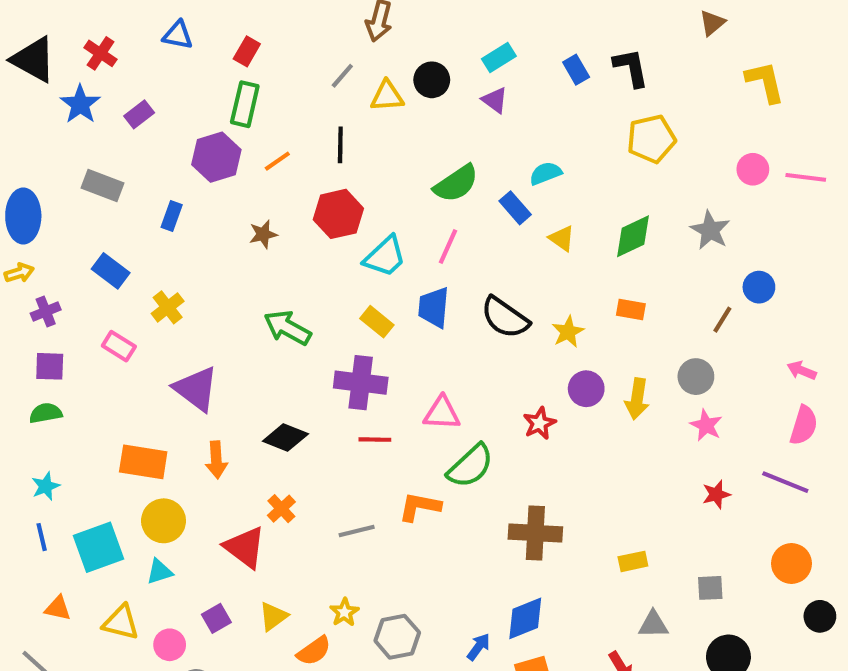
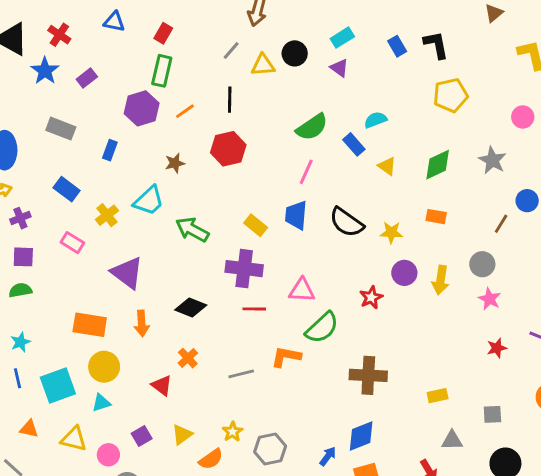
cyan trapezoid: (385, 257) -> (149, 201), moved
yellow star: (568, 332) -> (391, 232), turned 30
red triangle: (245, 547) -> (162, 385), size x0.7

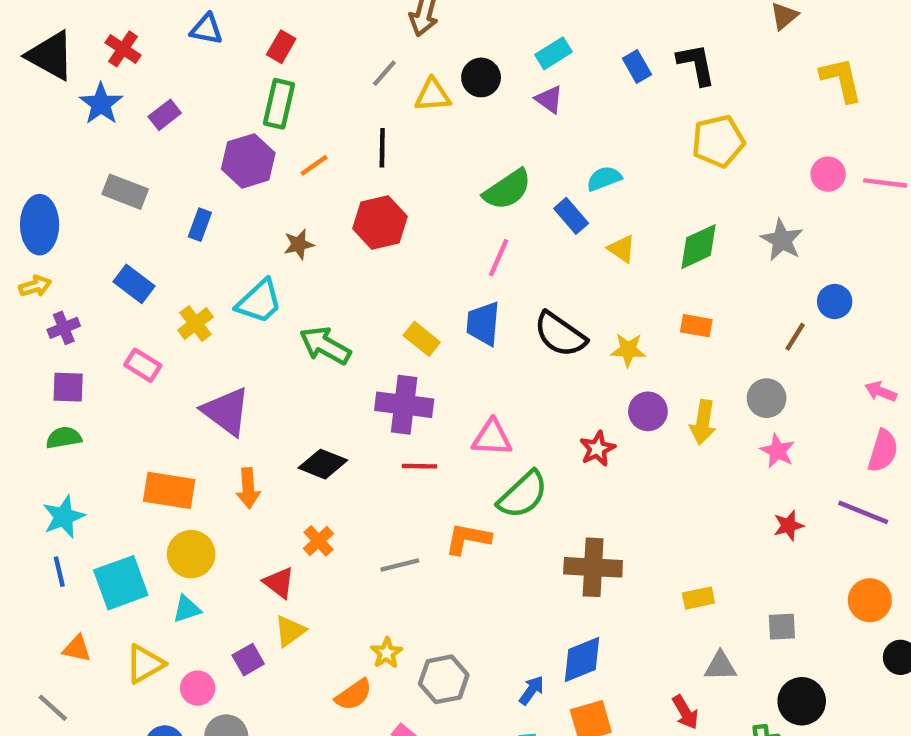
cyan star: (20, 342) -> (64, 517), size x1.4
yellow triangle: (182, 435) -> (290, 631), moved
yellow triangle: (74, 439) -> (145, 664), turned -44

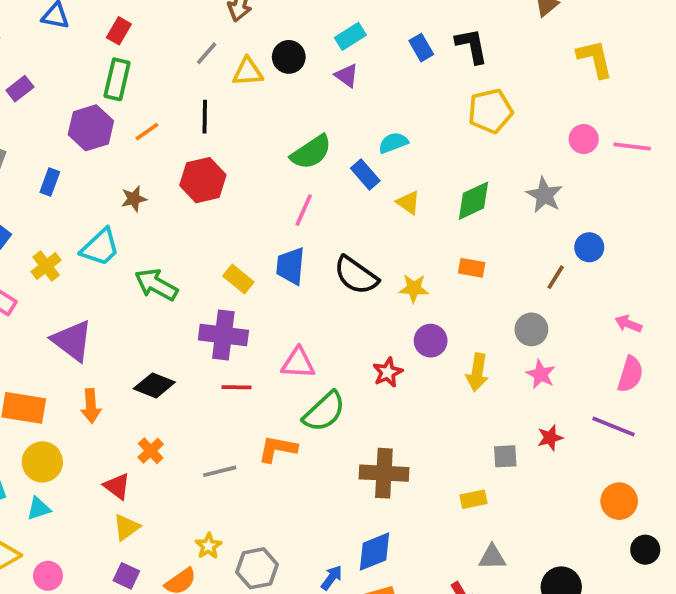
yellow arrow: (703, 422) -> (477, 372), moved
gray square: (782, 627) -> (505, 456), moved
purple square: (248, 660) -> (126, 576), moved, turned -35

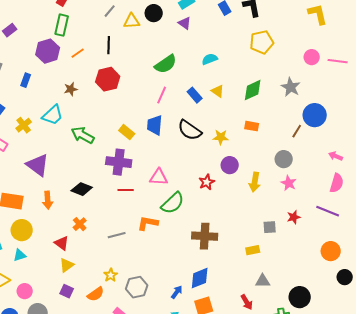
blue rectangle: (365, 175) -> (195, 95), moved
blue circle: (589, 247) -> (315, 115), size x1.5

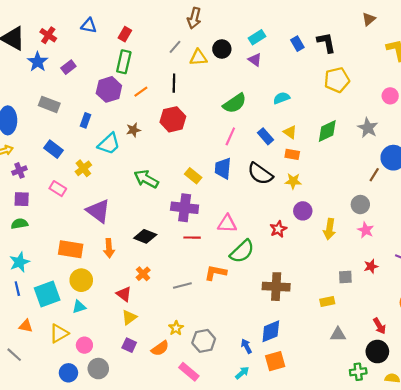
cyan trapezoid: (53, 115) -> (109, 144), moved
orange rectangle: (252, 126) -> (292, 154), moved
blue arrow: (177, 292) -> (246, 346), turned -64
red arrow: (247, 302) -> (379, 326), moved

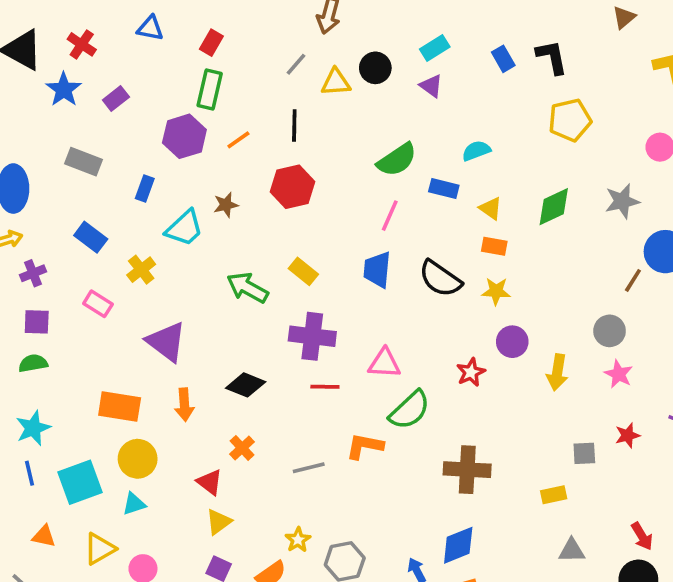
gray star: (368, 128) -> (622, 201), turned 30
blue rectangle: (266, 136) -> (444, 189), moved, turned -35
yellow rectangle: (193, 176) -> (303, 271), moved

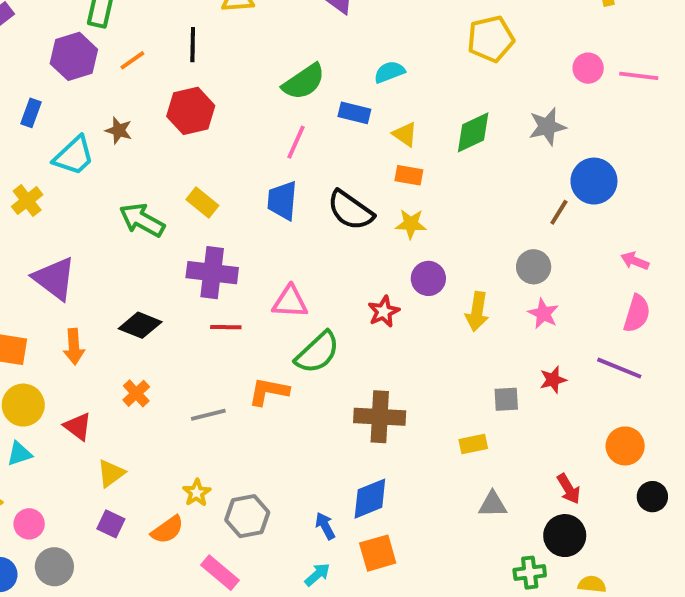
brown star: (226, 205) -> (119, 130), turned 30
red triangle: (210, 482) -> (78, 426), moved

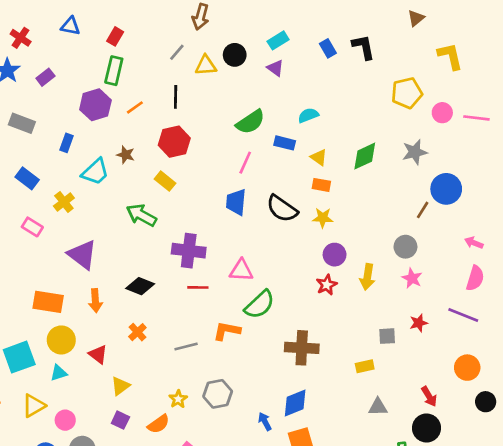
yellow pentagon: (491, 39) -> (407, 93), moved
yellow rectangle: (202, 202) -> (165, 181), moved
red star: (384, 312) -> (327, 285), moved
gray hexagon: (247, 516) -> (218, 394), moved

